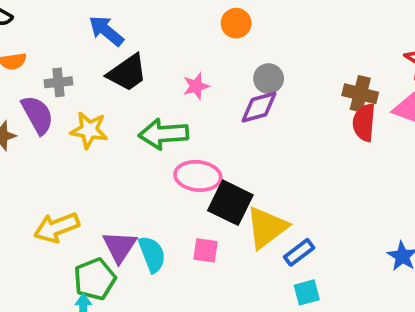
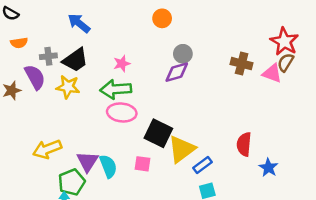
black trapezoid: (127, 73) -> (75, 60), moved
pink star: (196, 86) -> (122, 64), moved
red semicircle: (364, 122) -> (244, 144), moved
pink ellipse: (198, 176) -> (122, 112), moved

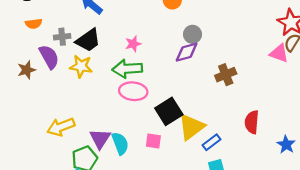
brown cross: (242, 64) -> (226, 75), moved, turned -36
black square: (158, 133) -> (169, 111), turned 32
blue star: (268, 168) -> (286, 145), moved

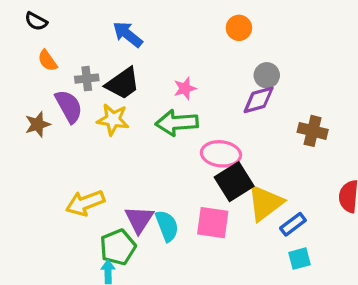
orange semicircle: (34, 24) -> (47, 61), turned 63
brown cross: (226, 75) -> (313, 131), turned 36
pink ellipse: (133, 91) -> (221, 154), moved
pink square: (153, 141) -> (213, 223), size x1.5

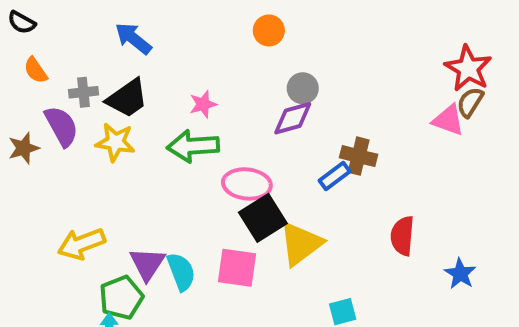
blue rectangle: (293, 224) -> (335, 176), moved

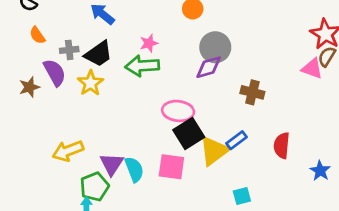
gray circle: (303, 88) -> (215, 47), size x1.5
pink star: (203, 104) -> (149, 43), moved
yellow star: (115, 142) -> (90, 83), turned 30
green arrow: (193, 146) -> (142, 66), moved
blue rectangle: (335, 176) -> (237, 140), moved

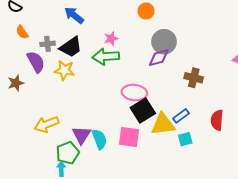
yellow star: (90, 83) -> (64, 70), turned -30
brown star: (29, 87) -> (16, 83), moved
yellow triangle: (214, 151) -> (163, 124), turned 30
cyan square: (242, 196) -> (185, 139), moved

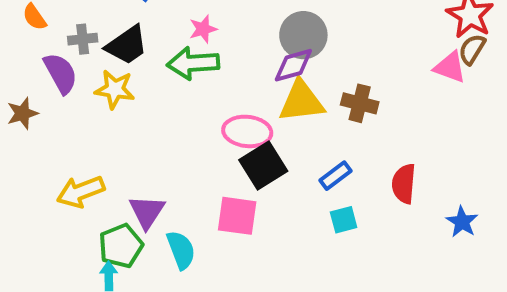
yellow triangle: (163, 124) -> (301, 101), moved
cyan semicircle: (99, 139) -> (181, 250), moved

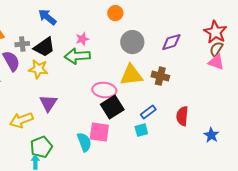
purple diamond: (293, 65) -> (171, 42), moved
pink triangle: (450, 67) -> (216, 62), moved
purple triangle: (147, 212) -> (48, 103), moved
cyan square: (344, 220) -> (141, 130), moved
cyan semicircle: (181, 250) -> (84, 142), moved

